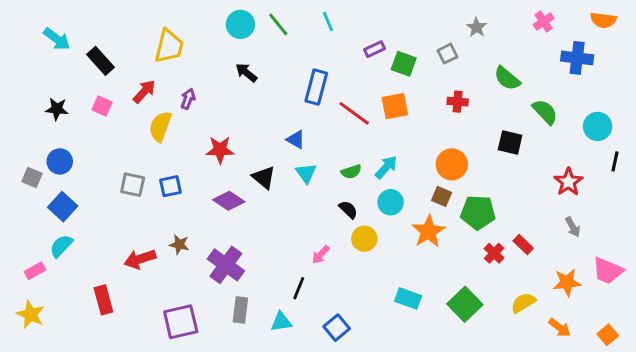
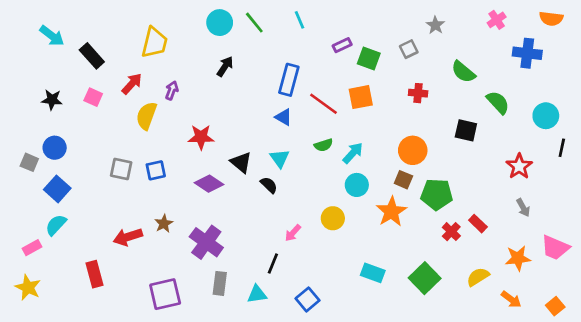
black arrow: (246, 73) -> (225, 66), turned 84
blue triangle: (296, 140) -> (284, 117), moved
green semicircle: (351, 172) -> (324, 145), moved
black semicircle: (348, 210) -> (269, 185), moved
brown star: (179, 244) -> (164, 224), turned 30

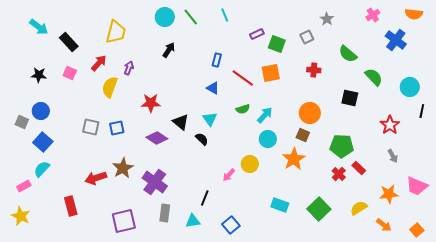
blue cross: (527, 53) -> (396, 40), turned 30
blue rectangle: (289, 80) -> (217, 60), size x0.6
green pentagon: (437, 194) -> (342, 146), moved
brown star: (164, 224) -> (123, 168), size x1.5
pink arrow: (293, 233) -> (229, 175), moved

